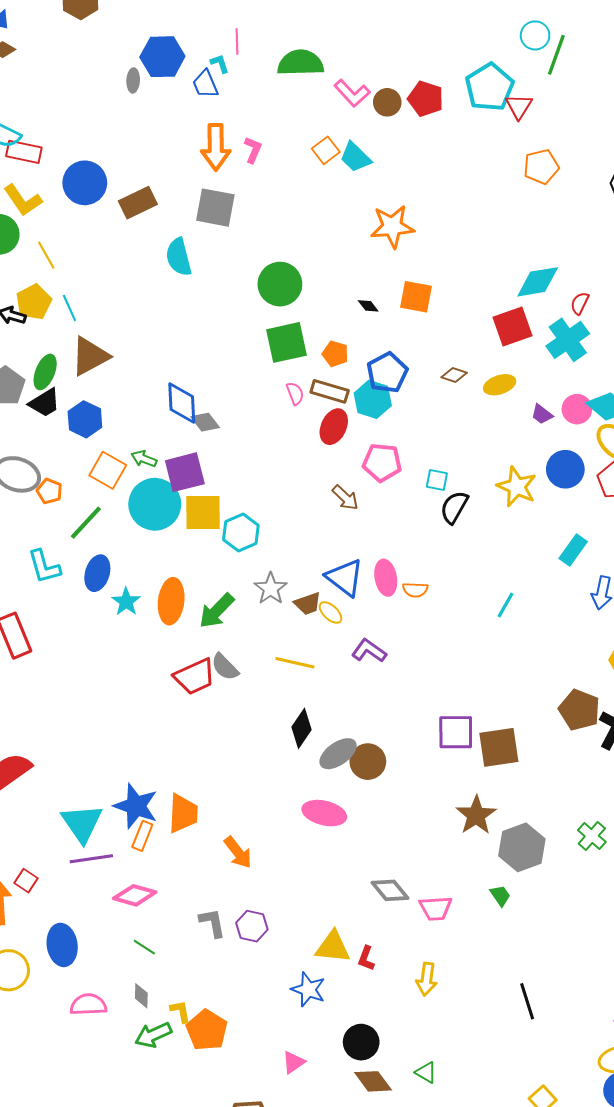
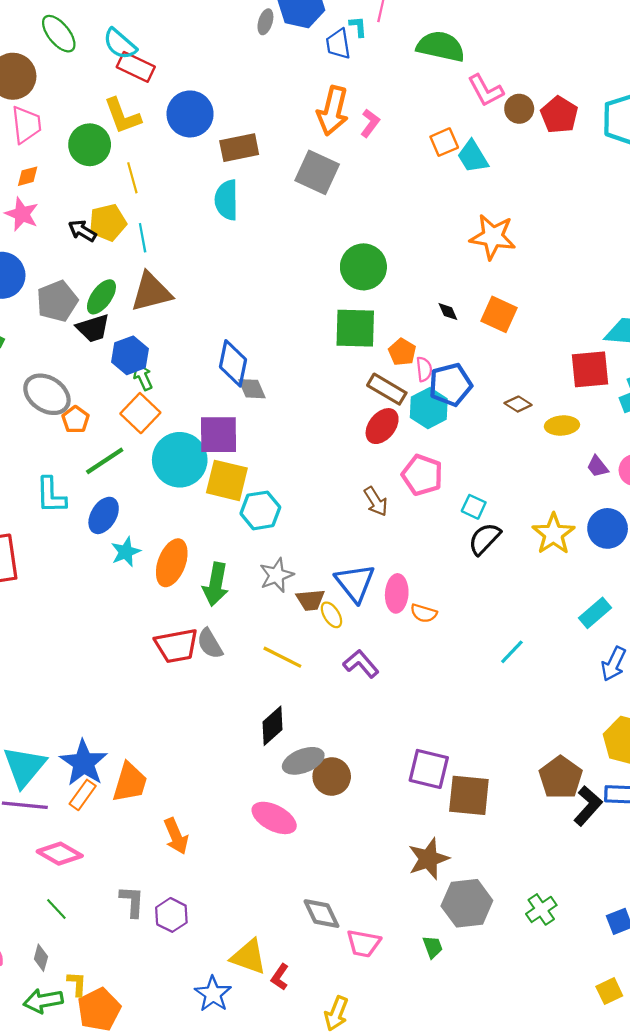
cyan semicircle: (179, 257) -> (227, 200), moved
pink semicircle: (295, 393) -> (424, 369), moved
green arrow: (144, 459) -> (143, 377), moved, turned 30
green arrow: (217, 611) -> (216, 584), turned -48

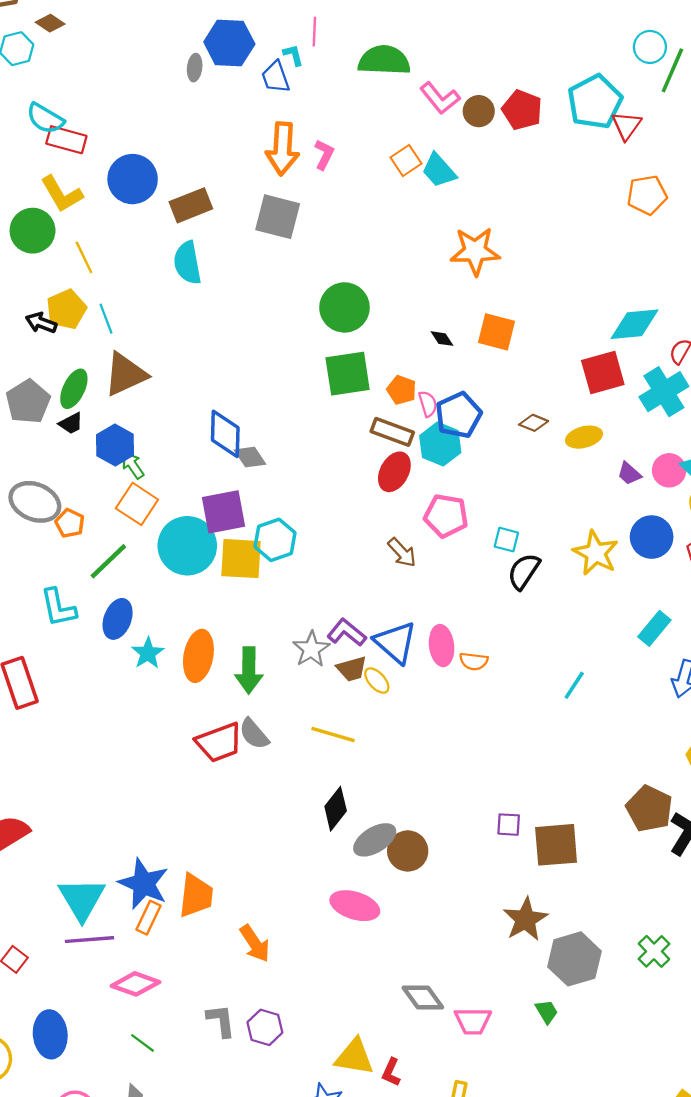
black trapezoid: (93, 328) -> (71, 423), size x0.7
cyan hexagon: (260, 510) -> (275, 540), moved
purple L-shape: (361, 664) -> (347, 633), moved
purple square: (429, 769) -> (509, 825), size x0.6

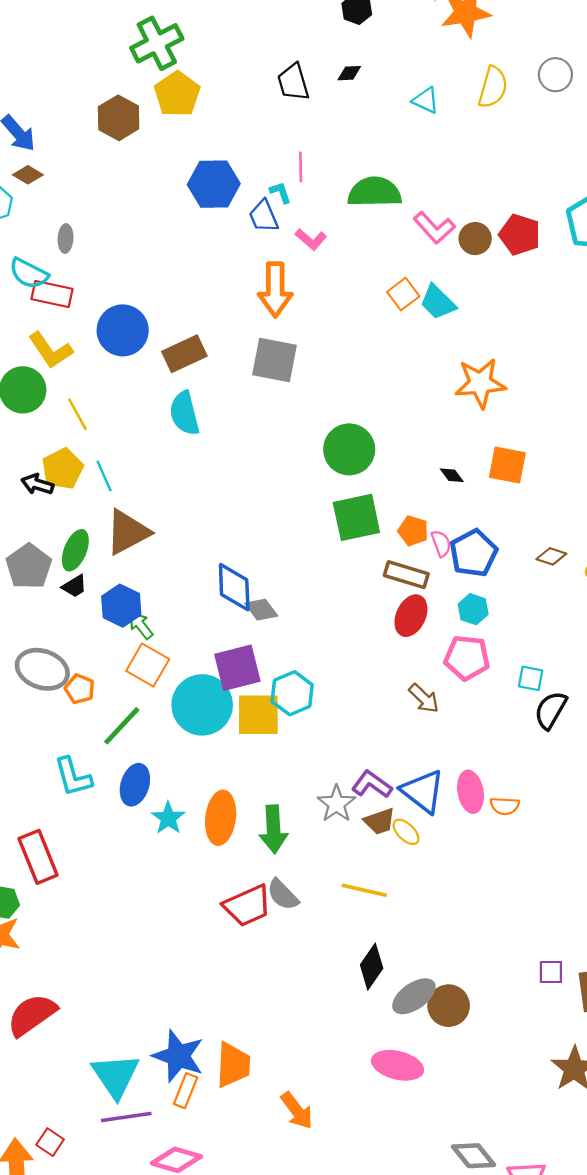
gray ellipse: (195, 68) -> (66, 239), moved
pink L-shape: (324, 154) -> (311, 239), moved, turned 108
cyan hexagon: (440, 444) -> (473, 609), moved, size x0.7

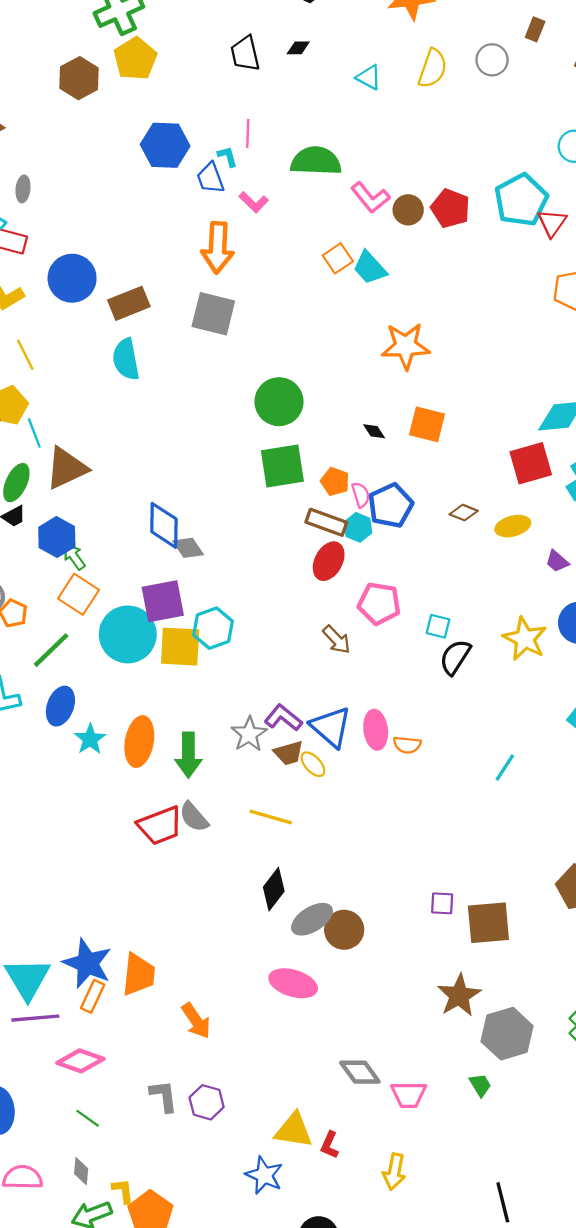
cyan line: (104, 476) -> (34, 433), moved
cyan hexagon: (473, 609) -> (358, 527), moved

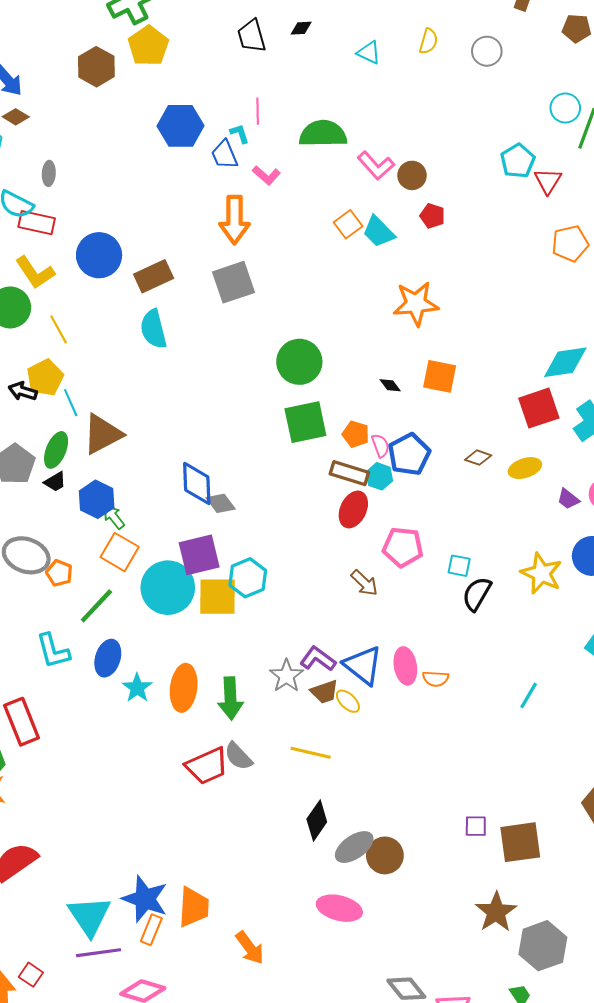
gray circle: (492, 60) -> (487, 51), moved
yellow semicircle: (433, 68) -> (428, 41), size x0.7
cyan pentagon: (521, 200) -> (518, 161), size x0.7
red pentagon: (450, 208) -> (432, 216), moved, size x0.7
gray square: (213, 314) -> (234, 282), turned -30

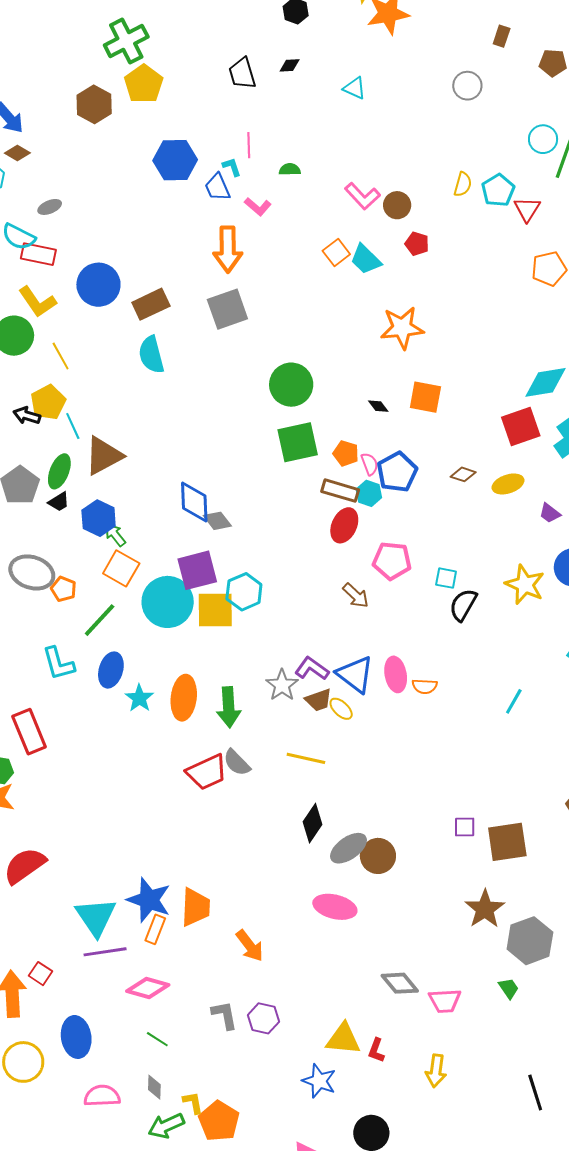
yellow semicircle: (428, 41) -> (463, 184), moved
green semicircle: (323, 134) -> (290, 169), moved, size x0.5
gray ellipse: (49, 173) -> (50, 207), turned 65

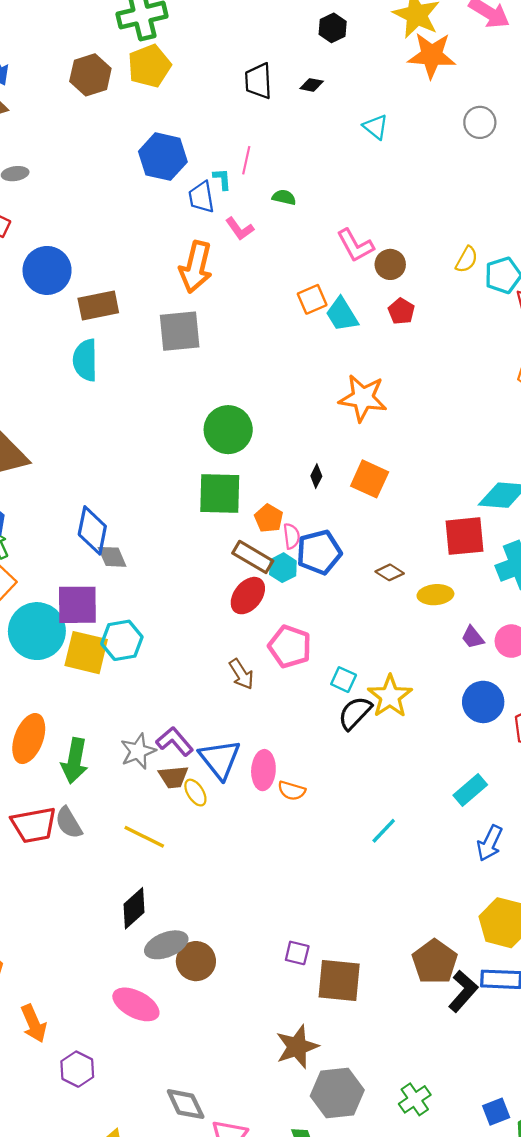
gray circle: (467, 86) -> (480, 122), moved
black diamond: (378, 406) -> (316, 476), turned 50
yellow star: (525, 585) -> (390, 696), moved
purple hexagon: (263, 1018) -> (77, 1069), moved

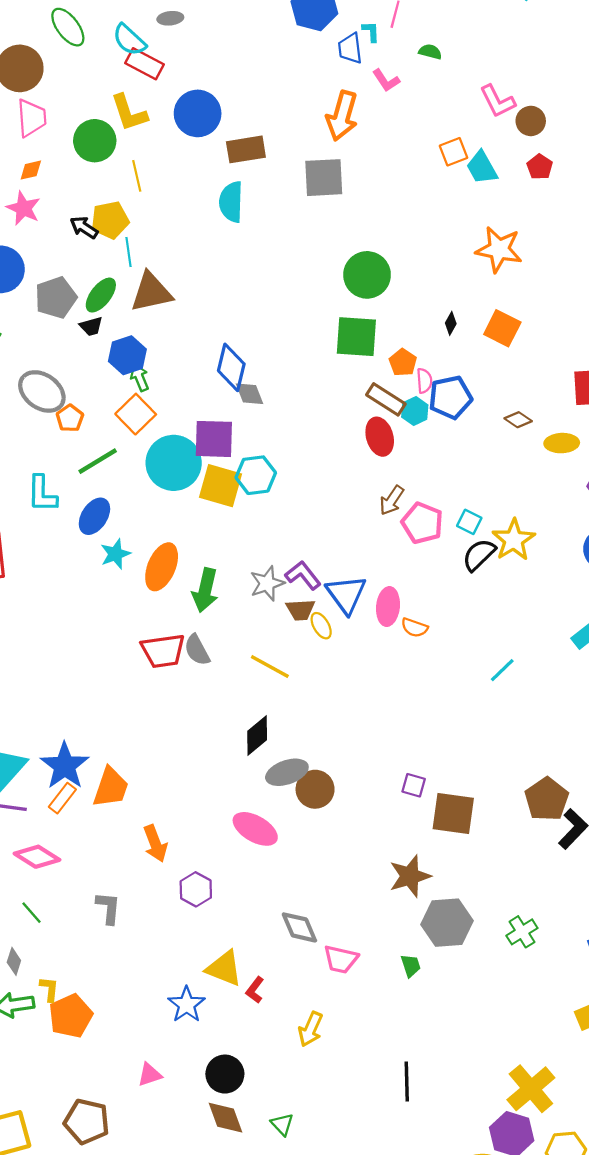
red ellipse: (248, 596) -> (380, 437), turned -57
pink pentagon: (290, 646) -> (422, 523), moved
brown arrow: (241, 674) -> (392, 500), moved, turned 64

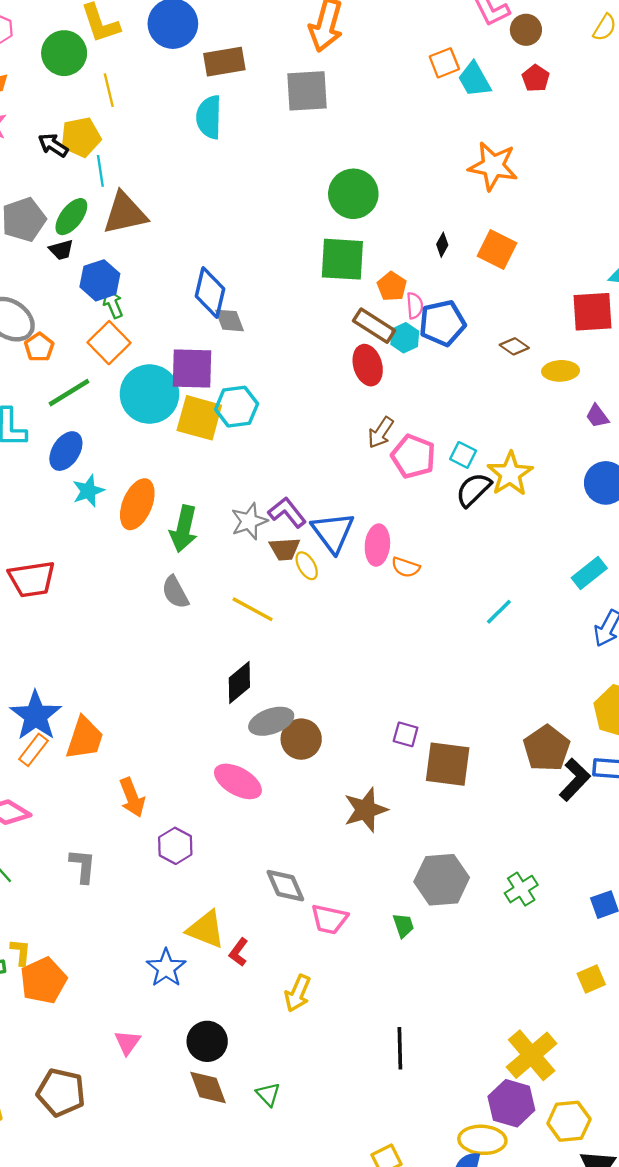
red trapezoid: (163, 651) -> (32, 579), moved
brown star: (410, 876) -> (366, 810), moved
pink triangle: (150, 1075) -> (128, 1042), turned -36

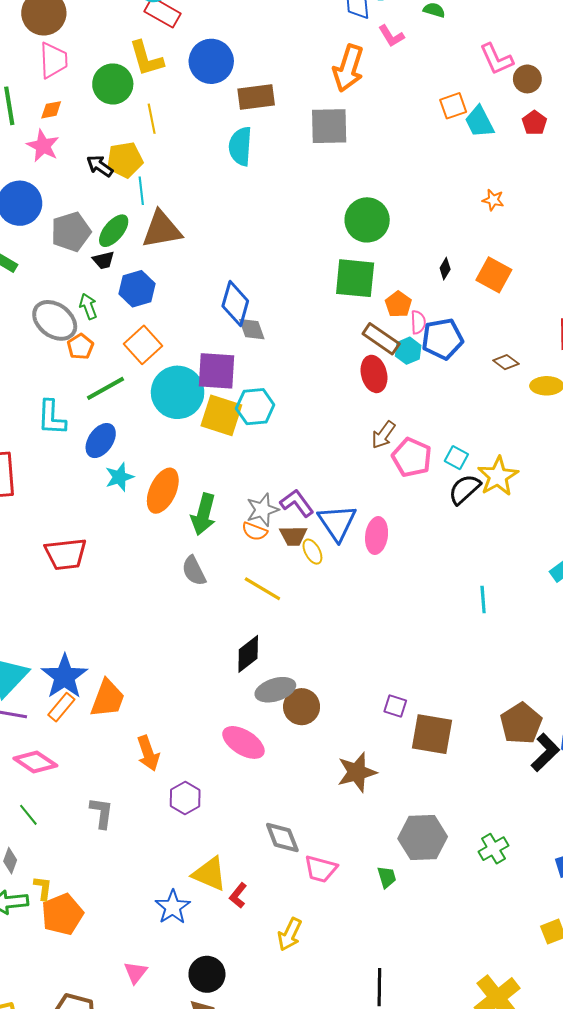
orange star: (493, 166) -> (493, 200), size x0.5
green arrow: (113, 304) -> (88, 306), moved
orange semicircle: (406, 567) -> (255, 531), moved
cyan line: (499, 612) -> (483, 599), turned -52

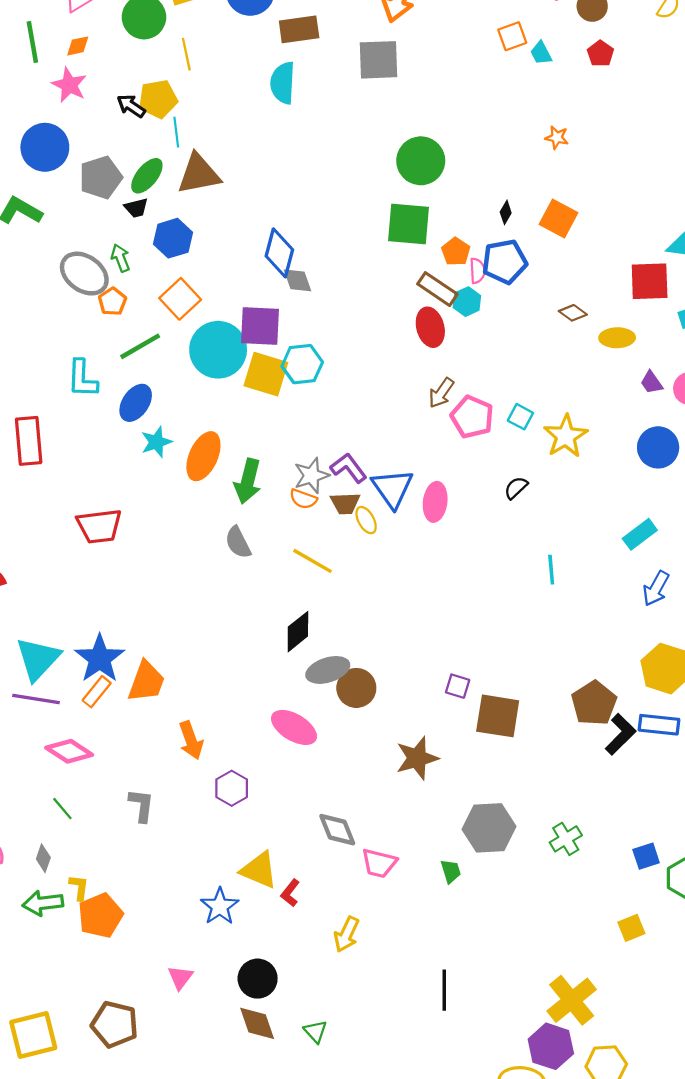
cyan trapezoid: (479, 122) -> (541, 53), size x0.7
blue pentagon: (442, 339) -> (505, 262), moved
black semicircle: (464, 489) -> (516, 488), moved, size x0.7

